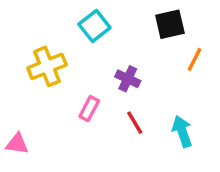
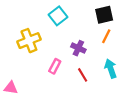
orange line: (195, 59) -> (106, 36), moved
cyan arrow: (182, 131) -> (111, 68), moved

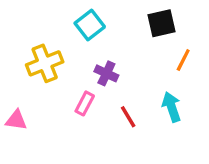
orange line: (106, 36) -> (183, 60), moved
purple cross: (78, 48) -> (106, 73), moved
pink triangle: (11, 88) -> (16, 120), moved

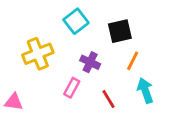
black square: (161, 23) -> (120, 31), moved
orange line: (183, 60) -> (133, 61), moved

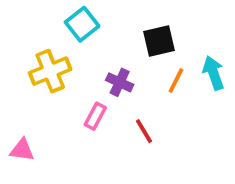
cyan square: (76, 21) -> (82, 24), moved
cyan arrow: (145, 91) -> (213, 73), moved
pink triangle: (14, 102) -> (22, 150), moved

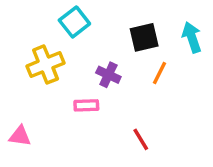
cyan arrow: (213, 73) -> (192, 37), moved
pink rectangle: (95, 116) -> (86, 105), turned 60
red line: (144, 131) -> (141, 139), moved

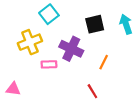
orange line: (159, 73) -> (104, 62), moved
purple cross: (108, 75) -> (71, 49), size x1.5
pink rectangle: (86, 105) -> (49, 64), moved

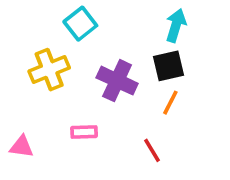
black square: (95, 24) -> (169, 66), moved
cyan arrow: (126, 24) -> (176, 25), moved, turned 36
pink rectangle: (49, 64) -> (84, 132), moved

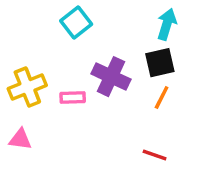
yellow cross: (49, 70) -> (27, 87), moved
pink rectangle: (84, 132) -> (73, 97), moved
red line: (152, 150) -> (155, 155), moved, turned -40

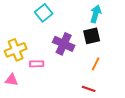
pink rectangle: (73, 97) -> (37, 64), moved
orange line: (162, 97) -> (96, 64), moved

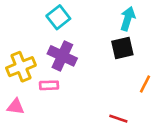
purple cross: (64, 44) -> (62, 56), moved
orange line: (96, 64) -> (145, 84), moved

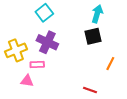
pink triangle: (16, 107) -> (27, 81), moved

